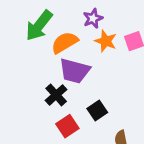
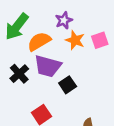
black cross: (56, 95) -> (19, 74), moved
black square: (97, 111) -> (68, 85), moved

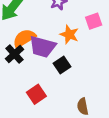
orange star: (75, 40) -> (69, 35), moved
orange semicircle: (39, 41) -> (24, 38), moved

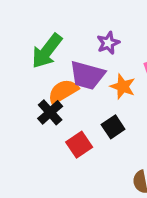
purple trapezoid: (42, 47) -> (87, 75), moved
red square: (36, 94) -> (79, 145), moved

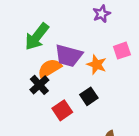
purple star: (108, 43) -> (102, 14), moved

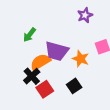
green arrow: (37, 37) -> (29, 35), size x0.6
red square: (62, 110) -> (45, 89), moved

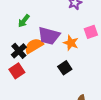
black cross: (32, 76) -> (19, 51), moved
red square: (45, 89) -> (17, 71), moved

